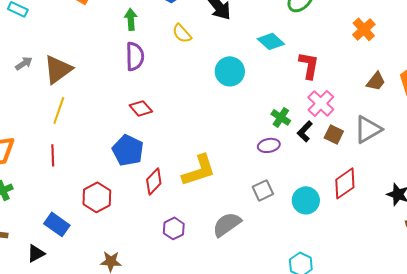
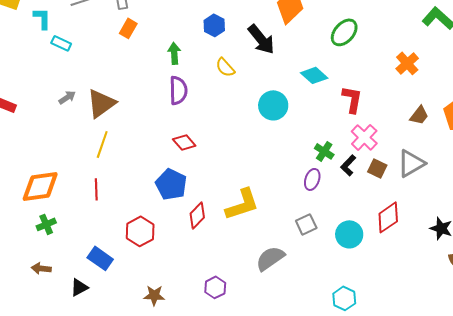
purple ellipse: (269, 145) -> (312, 179), turned -60
purple hexagon: (174, 228) -> (215, 287), moved

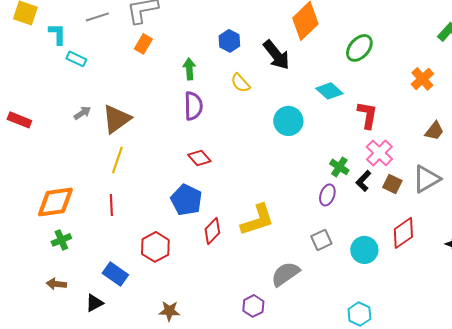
purple hexagon: (215, 287) -> (253, 306), moved

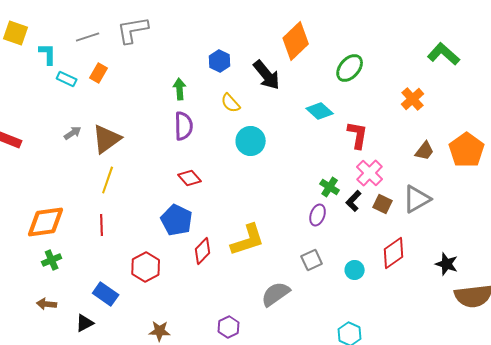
orange rectangle: (143, 44) -> (99, 73), moved
cyan circle: (288, 121) -> (251, 141), moved
cyan circle: (364, 250) -> (355, 270), size x0.7
purple hexagon: (253, 306) -> (229, 327), moved

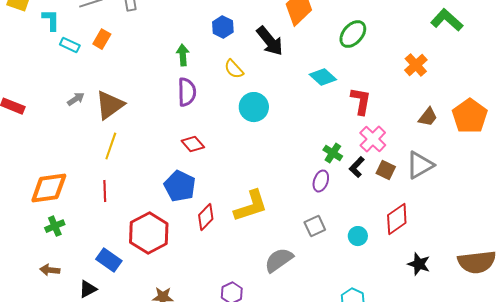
black star: (447, 264) -> (419, 264), moved
red hexagon: (146, 267) -> (149, 233), size x1.4

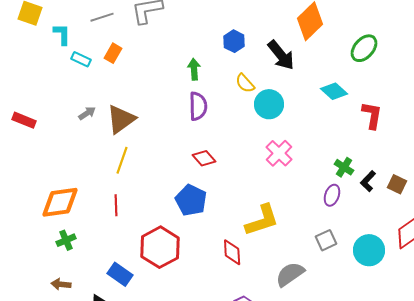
cyan circle: (254, 107) -> (269, 104), moved
pink cross: (373, 139) -> (279, 153), moved
red diamond: (206, 217) -> (232, 252), moved, turned -48
cyan circle: (358, 236) -> (369, 250), size x1.6

